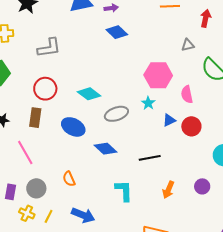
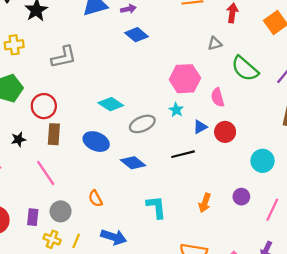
red circle: (45, 89) -> (44, 106), moved
black line: (150, 158) -> (183, 154), moved

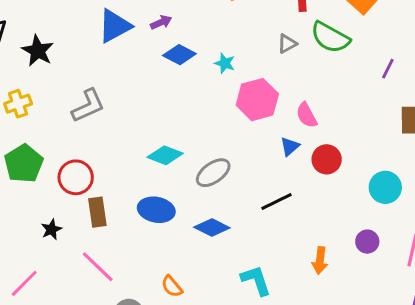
green semicircle: (245, 69) -> (330, 37), moved
cyan star: (176, 110) -> (225, 63), moved
blue triangle: (200, 127) -> (290, 146), moved

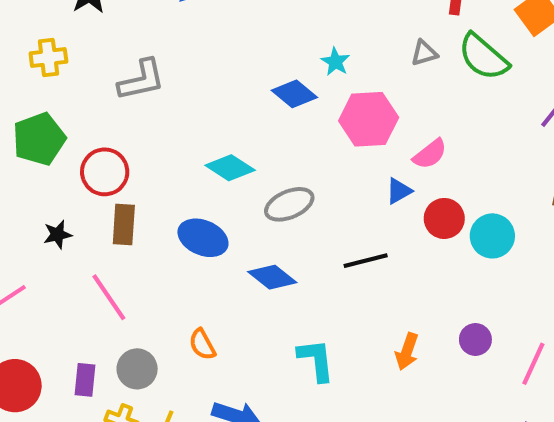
blue diamond: (179, 55) -> (294, 94), moved
pink semicircle: (307, 115) -> (430, 154), turned -112
cyan circle: (385, 187) -> (492, 236), moved

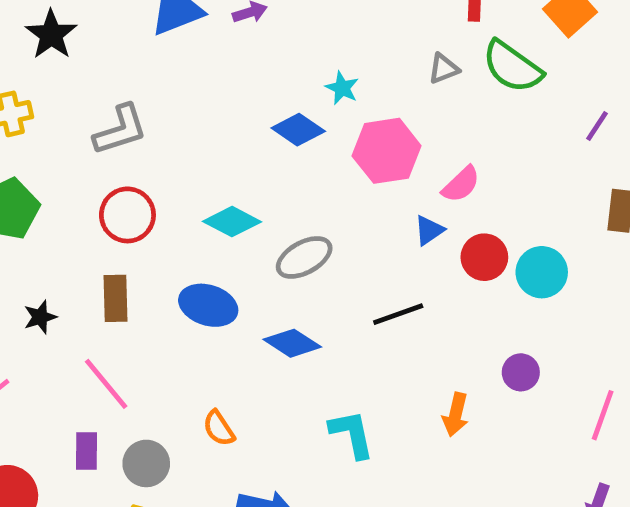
red circle: (105, 172) -> (127, 215), moved
purple circle: (475, 339) -> (521, 372), moved
purple rectangle: (85, 380) -> (87, 451), moved

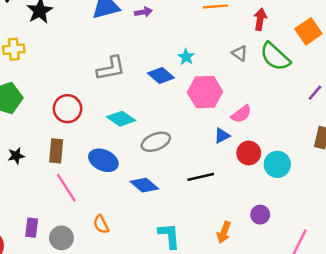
gray triangle: (444, 69) -> (240, 53), turned 49
gray L-shape: (120, 130) -> (111, 68), moved
pink line: (106, 384) -> (66, 188), moved

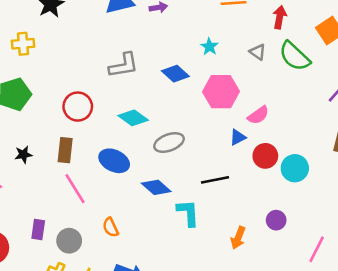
cyan star: (186, 57) -> (209, 47), moved
cyan L-shape: (169, 236) -> (188, 213), moved

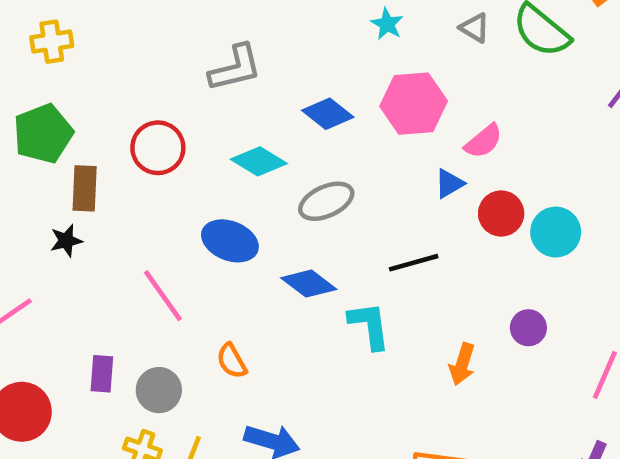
blue diamond: (175, 74) -> (328, 114), moved
brown rectangle: (65, 150) -> (85, 188), moved

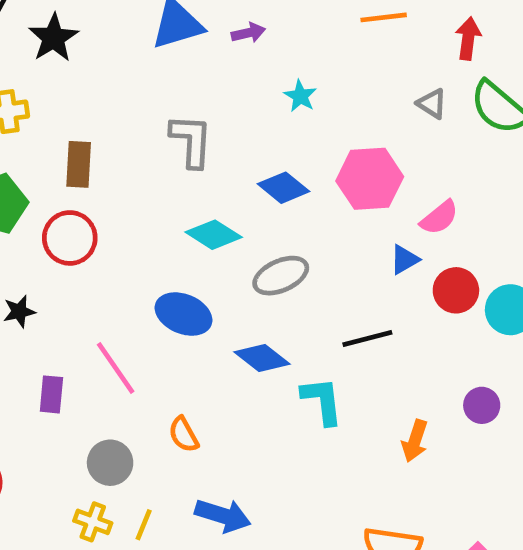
cyan star: (387, 24) -> (300, 96), moved
gray L-shape: (235, 68) -> (191, 141), turned -74
red circle: (158, 148) -> (70, 238), moved
brown rectangle: (85, 188) -> (79, 164), moved
purple rectangle: (102, 374) -> (51, 394), moved

